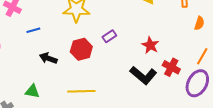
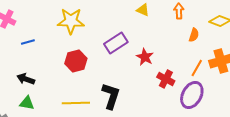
purple rectangle: (109, 36) -> (116, 43), moved, size x1.6
black arrow: (48, 58) -> (26, 79), moved
black L-shape: (143, 75) -> (111, 96), moved, turned -112

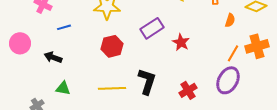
black arrow: (26, 79) -> (53, 57), moved
red cross: (166, 79) -> (188, 90), moved, turned 30

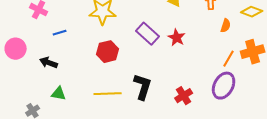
purple rectangle: (152, 28) -> (148, 34), turned 75
red star: (181, 42) -> (177, 38), moved

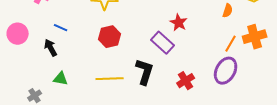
blue line: (60, 33) -> (61, 28), moved, turned 40
purple rectangle: (148, 34) -> (163, 43), moved
black arrow: (49, 63) -> (51, 48), turned 42

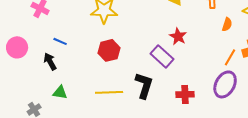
red cross: (186, 81) -> (185, 94), turned 30

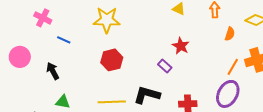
blue line: (60, 41) -> (64, 40), moved
purple rectangle: (162, 56) -> (165, 66), size x0.6
black L-shape: (144, 85) -> (147, 95), turned -92

